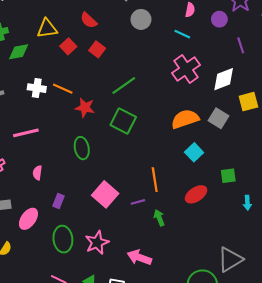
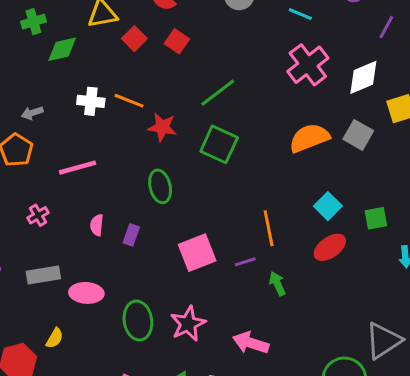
purple line: (241, 45) -> (386, 27), turned 49
cyan square: (194, 152) -> (328, 206), moved
pink square: (105, 194) -> (197, 253), turned 30
purple rectangle: (59, 201) -> (131, 235), moved
pink ellipse: (28, 219) -> (86, 293), turned 60

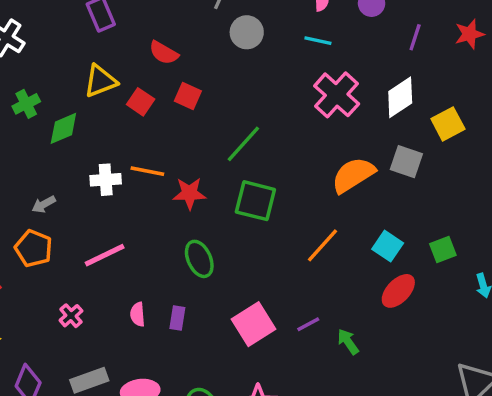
orange line: (269, 228) -> (323, 245), moved, turned 64

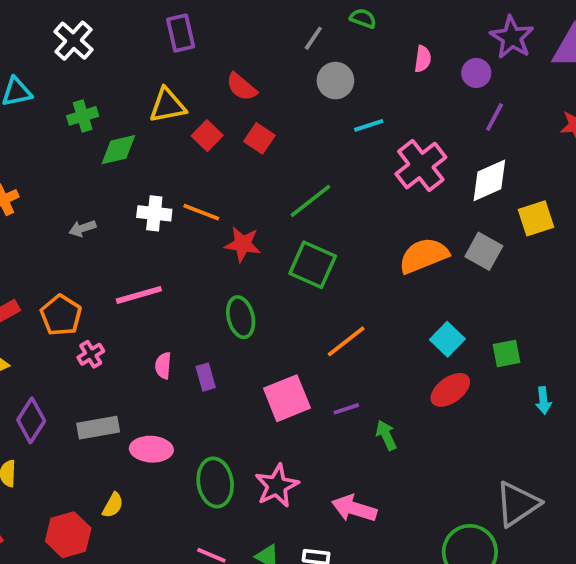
purple line: (415, 37) -> (495, 117), moved
cyan line: (318, 41) -> (369, 125), moved, turned -40
orange line: (323, 245) -> (346, 341), moved
orange pentagon: (34, 248) -> (61, 315), moved
purple rectangle: (177, 318) -> (206, 377), turned -35

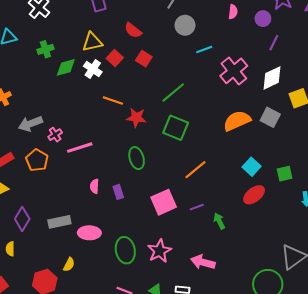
white cross: (154, 213) -> (93, 69), moved, turned 30
gray arrow: (82, 228) -> (30, 124), moved, size x1.6
pink cross: (91, 354) -> (55, 135), moved

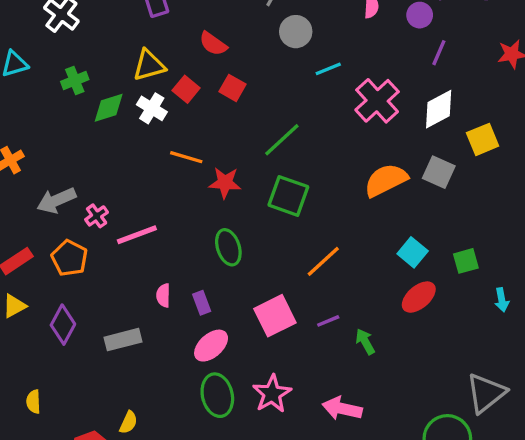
purple diamond: (22, 219) -> (63, 325), moved
gray rectangle: (59, 222) -> (123, 340), moved
pink ellipse: (89, 233) -> (211, 346), moved, turned -40

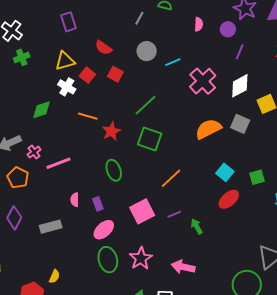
gray circle: (296, 32) -> (147, 51), moved
green cross: (75, 80) -> (22, 57), moved
green diamond: (109, 108) -> (42, 110), moved
red star: (225, 183) -> (111, 131), turned -30

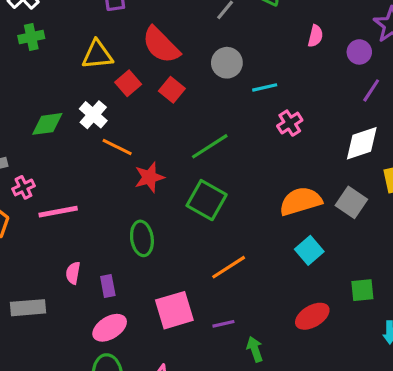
red semicircle: (103, 48) -> (161, 45), size x1.5
pink cross: (203, 81) -> (290, 123), moved, size x0.6
white cross: (67, 87) -> (93, 115), moved
cyan square: (225, 172) -> (309, 250), moved

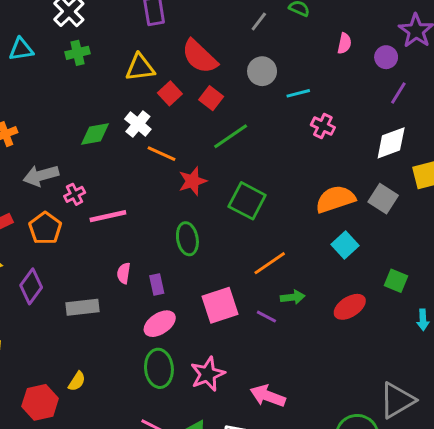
pink cross: (290, 123) -> (323, 126), turned -30
green line: (210, 146) -> (231, 136), moved
green square: (362, 290) -> (396, 281), turned 30
purple line: (223, 324) -> (266, 317), turned 42
green arrow: (255, 349) -> (293, 297), moved, turned 105

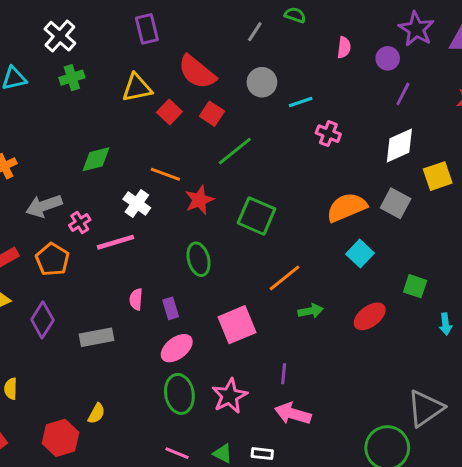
white cross: (138, 124) -> (137, 203), moved
purple line: (266, 317) -> (284, 374), moved, turned 72

